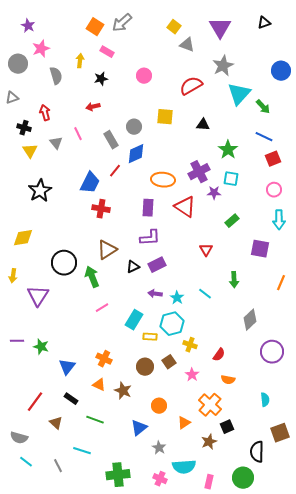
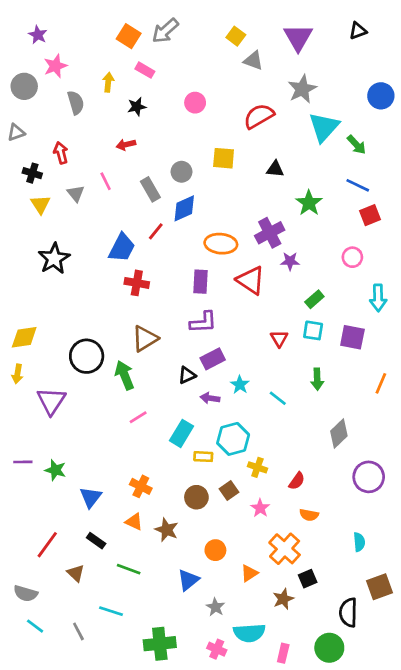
cyan square: (231, 179) -> (313, 330), moved
pink circle: (274, 190) -> (352, 257), moved
yellow diamond: (23, 238) -> (24, 337), moved
black triangle: (133, 267) -> (187, 375), moved
cyan star: (177, 298) -> (240, 385), moved

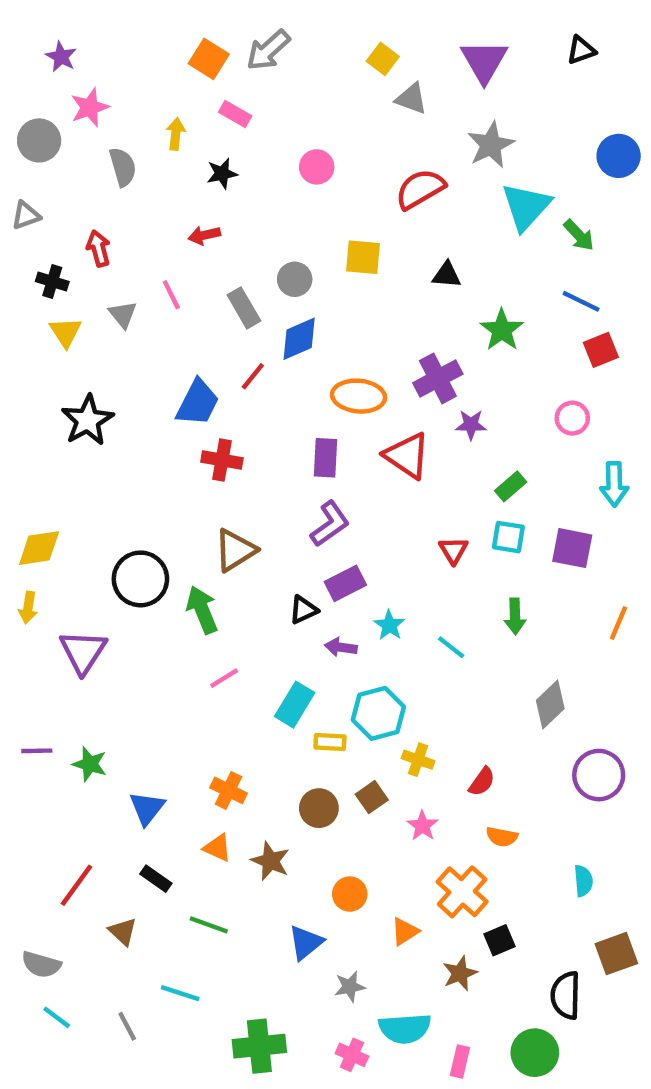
purple L-shape: (203, 322) -> (330, 524), turned -32
gray star: (215, 607) -> (350, 987), turned 30

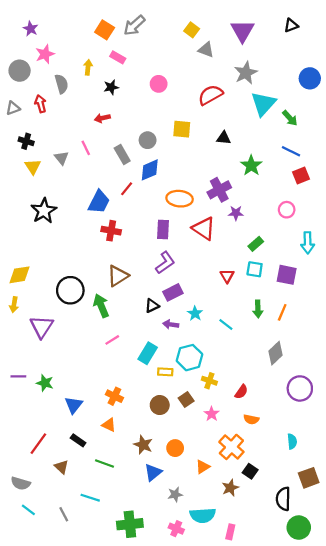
red arrow: (99, 248) -> (41, 104), moved
orange line: (619, 623) -> (282, 312), moved
brown star: (270, 861) -> (143, 445), moved
black square: (500, 940) -> (250, 471), turned -32
green circle: (535, 1053) -> (299, 528), moved

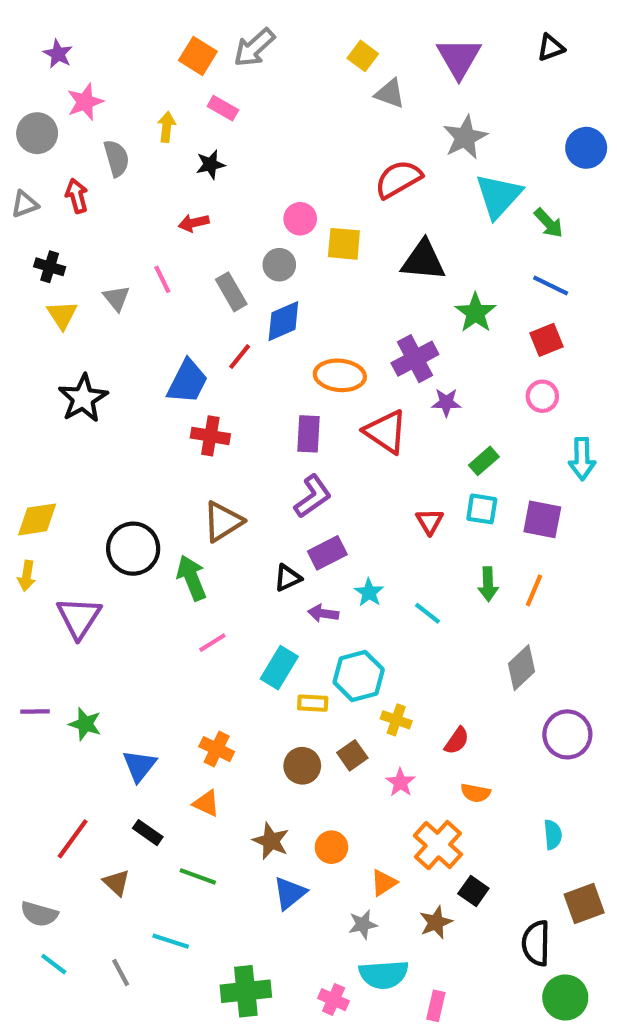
pink circle: (159, 84) -> (300, 219), moved
black triangle: (224, 138) -> (423, 261), size x1.6
red square: (301, 175) -> (546, 340), moved
gray star: (175, 494) -> (363, 924), moved

